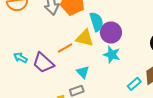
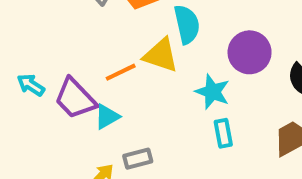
purple circle: (111, 32) -> (250, 52), moved
cyan triangle: (83, 72) -> (107, 117), moved, turned 40
cyan rectangle: (134, 84) -> (223, 133), moved, turned -64

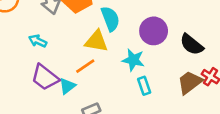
orange line: (121, 72) -> (85, 66), moved
cyan arrow: (31, 85) -> (38, 41), moved

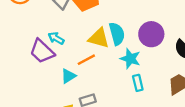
cyan semicircle: (110, 19) -> (117, 34), moved
cyan arrow: (38, 41) -> (56, 38), moved
purple trapezoid: (45, 77) -> (42, 51), moved

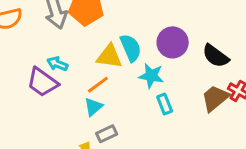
cyan triangle: (68, 76) -> (93, 107), moved

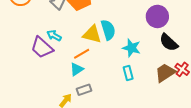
purple circle: (173, 42) -> (157, 16), moved
cyan star: (151, 76) -> (132, 48), moved

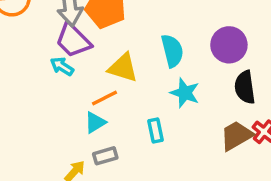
cyan semicircle: (108, 30) -> (172, 51), moved
black semicircle: (169, 42) -> (245, 87), turned 36
purple trapezoid: (42, 48) -> (73, 40), moved
cyan rectangle: (128, 73) -> (155, 131), moved

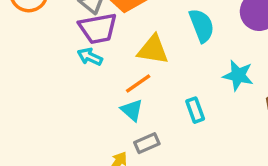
purple trapezoid: (73, 40) -> (98, 28), turned -48
cyan star: (185, 93) -> (238, 75), moved
cyan triangle: (95, 122) -> (132, 110), turned -40

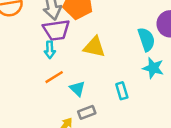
cyan semicircle: (202, 26) -> (146, 39), moved
cyan arrow: (90, 57) -> (50, 50), turned -119
orange line: (138, 84) -> (54, 77), moved

